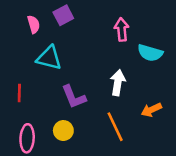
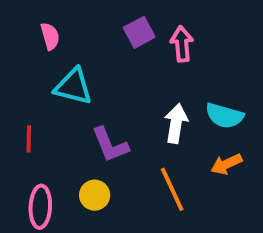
purple square: (63, 15) -> (139, 32), moved
cyan semicircle: (150, 53) -> (224, 116), moved

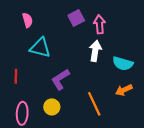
white arrow: (176, 123) -> (95, 51), moved
purple L-shape: (110, 145) -> (60, 79), turned 80

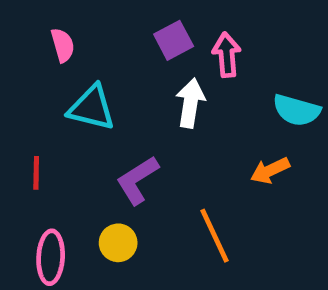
white arrow: (95, 51) -> (190, 103), moved
cyan semicircle: (123, 64) -> (296, 110), moved
orange arrow: (124, 90) -> (270, 170), moved

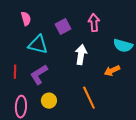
purple square: (174, 40) -> (63, 27), moved
white arrow: (190, 103) -> (81, 55), moved
purple L-shape: (137, 180) -> (39, 75), moved

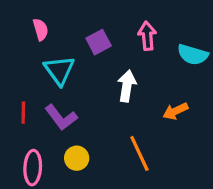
cyan triangle: (38, 45) -> (59, 70), turned 40
cyan semicircle: (123, 46) -> (193, 55), moved
purple L-shape: (39, 75) -> (61, 117), turned -95

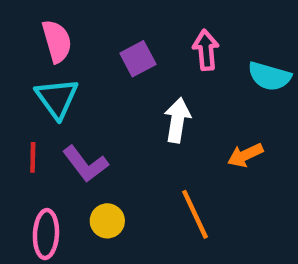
pink semicircle: (41, 30) -> (57, 41), size x1.4
cyan triangle: (59, 70) -> (57, 98), moved

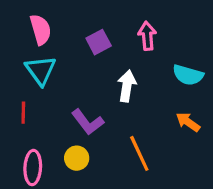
cyan semicircle: (269, 76) -> (188, 75), moved
orange arrow: (245, 155) -> (188, 122), moved, turned 60
purple L-shape: (85, 164) -> (88, 122), moved

